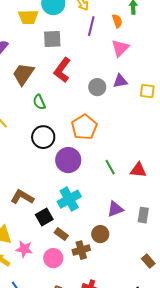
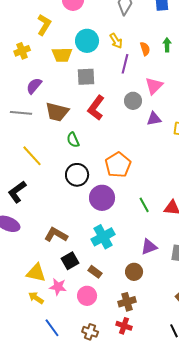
orange semicircle: (117, 21) -> (145, 49), moved
brown trapezoid: (23, 74) -> (57, 112), turned -110
gray circle: (97, 87) -> (133, 101), moved
black square: (44, 217) -> (70, 261), moved
brown cross: (81, 250) -> (127, 302), moved

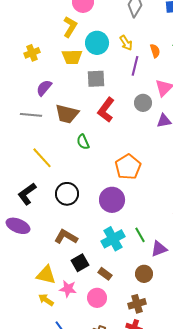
yellow L-shape: (44, 25) -> (70, 27), moved
black circle: (77, 175) -> (67, 194), moved
green line: (144, 205) -> (140, 235), moved

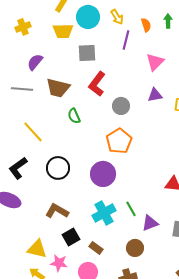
gray circle: (143, 103) -> (121, 106), moved

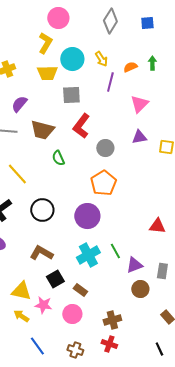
orange semicircle: (146, 25) -> (130, 67), turned -96
brown circle: (135, 248) -> (140, 289), moved

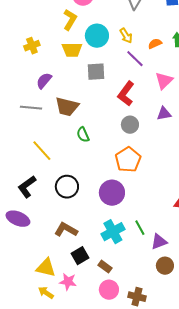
purple line: (110, 82) -> (135, 59), turned -60
red L-shape: (81, 126) -> (126, 94), moved
pink circle: (72, 314) -> (109, 290), moved
brown cross: (112, 320) -> (137, 297), turned 30

